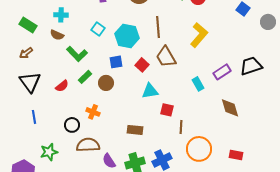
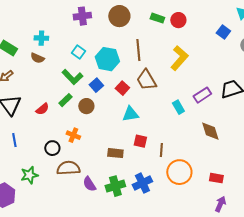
green L-shape: (77, 54) -> (72, 77), moved
blue square: (116, 62) -> (96, 85), turned -32
red square: (167, 110) -> (140, 141), moved

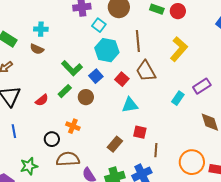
cyan square: (78, 52) -> (99, 25), moved
cyan rectangle: (178, 107) -> (178, 98), turned 64
brown line: (161, 150) -> (156, 150), moved
brown rectangle: (115, 153) -> (115, 144), turned -56
orange circle: (179, 172) -> (192, 162), moved

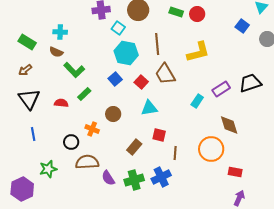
yellow L-shape: (179, 49) -> (198, 52), turned 35
green L-shape: (72, 68) -> (74, 70), moved
brown circle: (86, 97) -> (113, 114), moved
red semicircle: (42, 100) -> (61, 103), turned -136
orange circle: (192, 162) -> (211, 149), moved

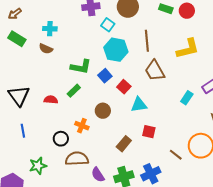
brown arrow: (25, 70) -> (15, 14), moved
green L-shape: (74, 70) -> (81, 67), moved, turned -35
red square: (141, 82) -> (124, 87), moved
brown line: (175, 153) -> (176, 155), moved, turned -56

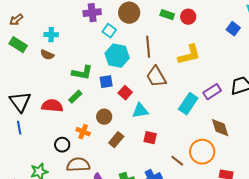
blue square: (105, 76) -> (106, 82), turned 32
cyan rectangle: (187, 98) -> (188, 104), size x1.5
red semicircle: (51, 100) -> (52, 106), size x1.5
blue line: (23, 131) -> (19, 128), moved
brown rectangle: (124, 144) -> (116, 140), moved

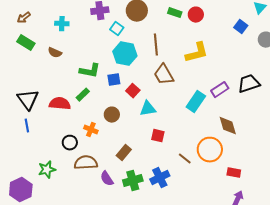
cyan cross: (51, 35) -> (62, 24), moved
brown rectangle: (116, 140) -> (124, 153), moved

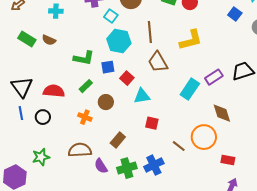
green rectangle: (26, 43) -> (27, 39), moved
green rectangle: (83, 95) -> (86, 86), moved
black circle: (70, 143) -> (43, 117), moved

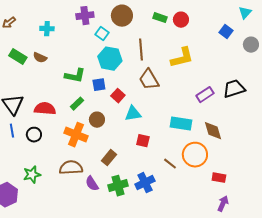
cyan rectangle: (190, 89) -> (181, 124), moved, turned 65
orange cross: (85, 117) -> (76, 135), size x1.6

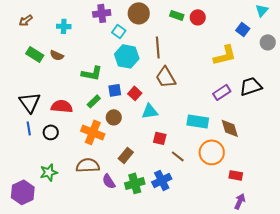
yellow L-shape: (182, 58) -> (225, 55), moved
blue square: (99, 85) -> (115, 90), moved
brown line: (170, 164) -> (178, 156), moved

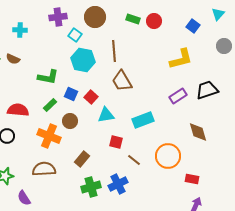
blue square: (243, 29) -> (193, 26), moved
blue square: (115, 90) -> (71, 94), turned 32
cyan rectangle: (198, 121) -> (143, 120), moved, turned -30
brown diamond: (230, 128) -> (198, 132), moved
purple semicircle: (109, 181) -> (24, 198), moved

